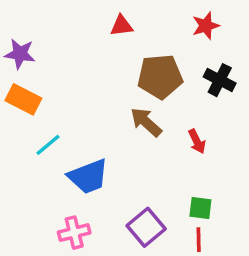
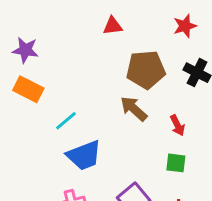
cyan line: (48, 145) -> (66, 121), moved
green square: (200, 208) -> (176, 163), moved

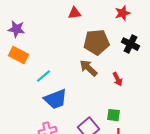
green square: (176, 163) -> (114, 115), moved

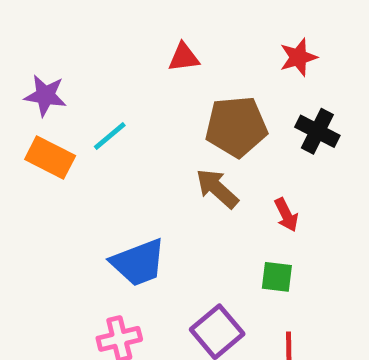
cyan line: (44, 76) -> (110, 136), moved
green square: (114, 115) -> (277, 277), moved

